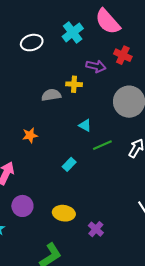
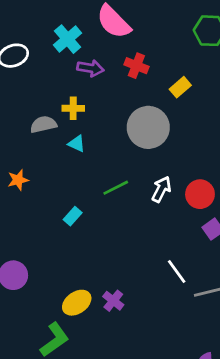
purple arrow: (96, 66) -> (90, 68), moved
cyan triangle: (85, 125) -> (77, 144), moved
yellow ellipse: (64, 213) -> (77, 303), moved, turned -40

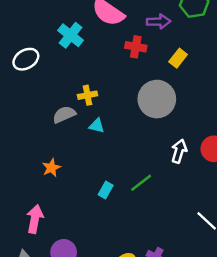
purple arrow: (90, 68) -> (159, 22), moved
green line: (116, 188) -> (141, 183), moved

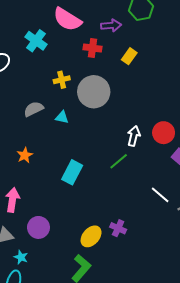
yellow cross: (88, 95) -> (62, 80), moved
gray circle: (157, 99) -> (94, 92), moved
green line: (141, 183) -> (119, 161), moved
cyan rectangle: (106, 190) -> (72, 172), size x1.6

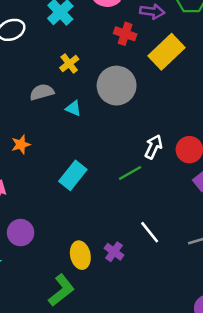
yellow rectangle: (129, 56) -> (166, 52), size x1.8
yellow cross: (62, 80) -> (69, 64), moved, turned -35
white line: (160, 195) -> (150, 232), moved
yellow ellipse: (91, 236) -> (80, 255), turned -65

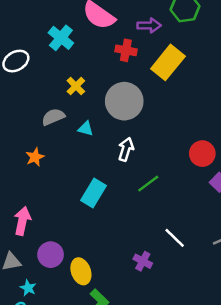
orange star: (21, 144) -> (35, 157), moved
white arrow: (153, 147) -> (126, 149), moved
yellow ellipse: (80, 255) -> (81, 271), moved

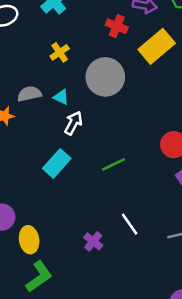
gray semicircle: (53, 117) -> (29, 94), moved
white arrow: (126, 149) -> (73, 123), moved

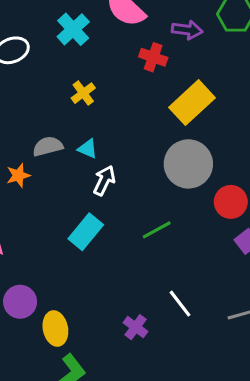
yellow rectangle: (157, 46) -> (192, 103), moved
gray circle: (105, 77) -> (188, 164), moved

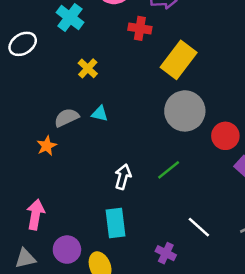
white arrow: (104, 181) -> (123, 177), moved
cyan rectangle: (86, 232) -> (116, 223), moved, turned -36

